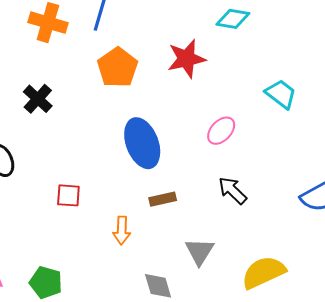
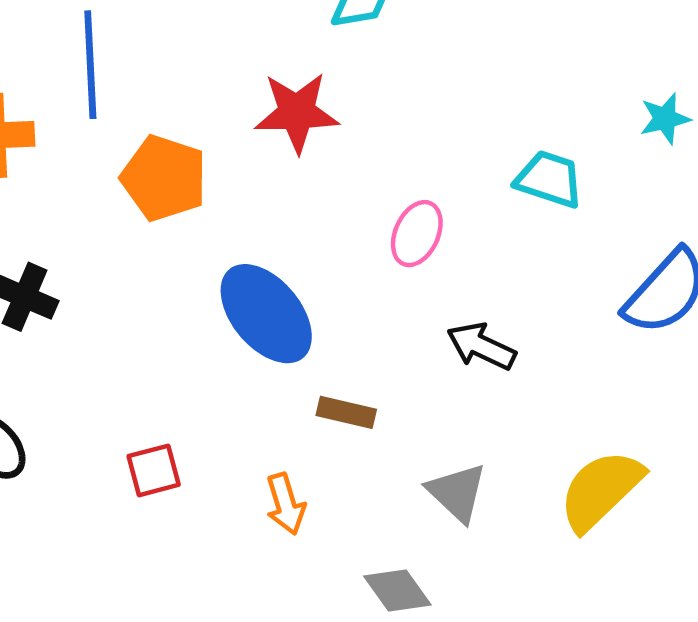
red star: (186, 59) -> (297, 112), turned 30
cyan trapezoid: (281, 94) -> (549, 179), moved
brown rectangle: (163, 199) -> (346, 412), turned 45

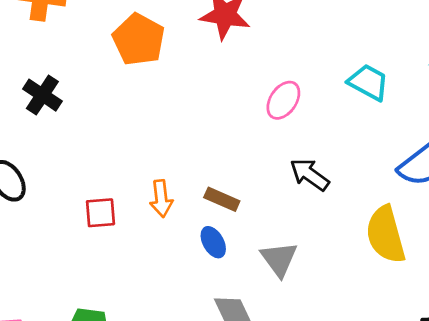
blue ellipse: (266, 314) -> (213, 242), moved, size x0.5
yellow semicircle: (601, 490) -> (386, 235), moved, turned -72
orange arrow: (286, 504) -> (161, 199), moved

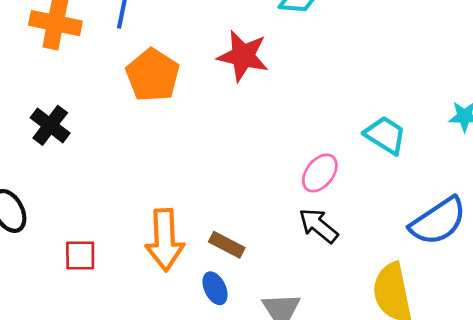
pink ellipse: (283, 100) -> (320, 173), moved
orange arrow: (161, 199) -> (165, 240), size x1.6
red square: (100, 213) -> (80, 255), moved

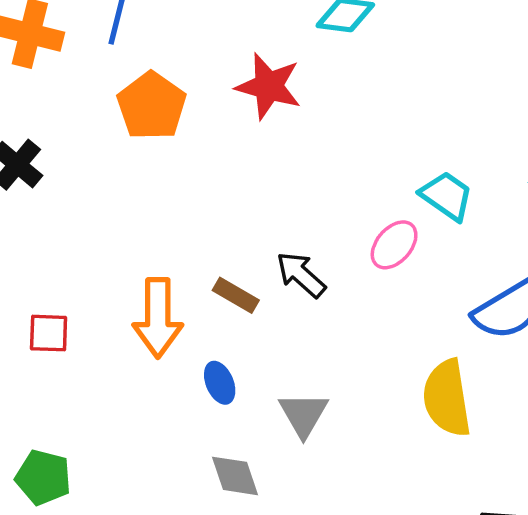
pink ellipse: (320, 173) -> (394, 245), moved
black arrow: (318, 226) -> (301, 275), moved
brown rectangle: (227, 245) -> (236, 295), moved

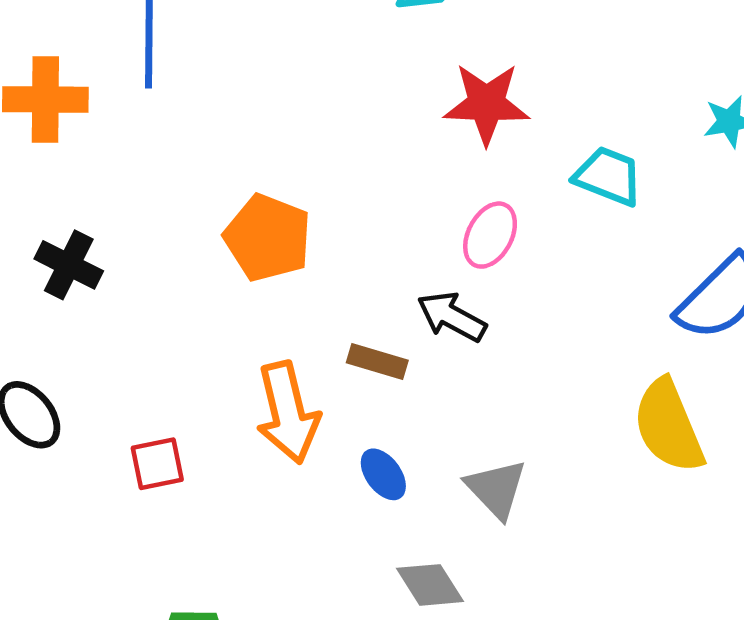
red star: (269, 86) -> (486, 104), moved
orange pentagon: (152, 106) -> (268, 238), moved
pink ellipse: (394, 245) -> (490, 235), moved

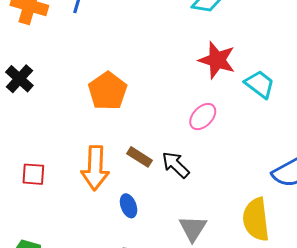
cyan trapezoid: (608, 176) -> (260, 84), moved
black arrow: (452, 317) -> (176, 165), moved
gray triangle: (496, 489) -> (193, 228), moved

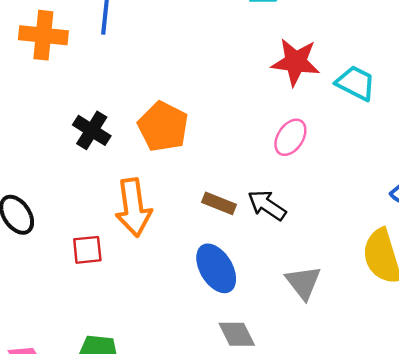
black cross: (19, 79) -> (92, 130), moved
orange arrow: (95, 168) -> (133, 208), moved
blue ellipse: (129, 206) -> (216, 268), size x1.6

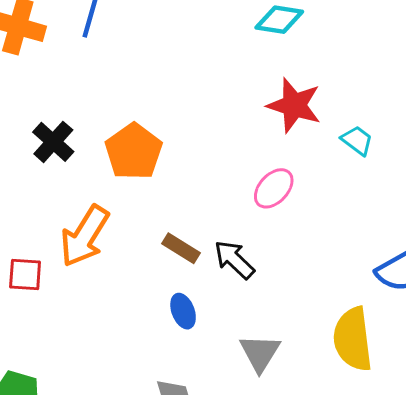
cyan trapezoid: (356, 83) -> (357, 140), size x0.7
orange arrow: (133, 208) -> (85, 236), turned 30
blue ellipse: (216, 268) -> (183, 311), moved, size x0.6

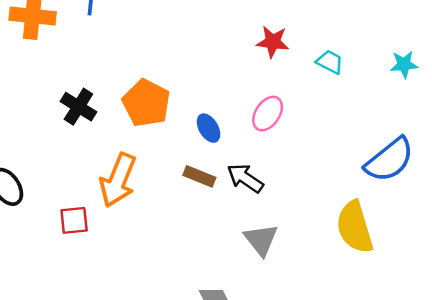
red star: (294, 105) -> (273, 42), size x0.7
blue ellipse: (183, 311) -> (209, 128), moved
gray triangle: (260, 353) -> (261, 240), moved

